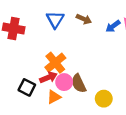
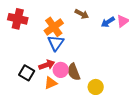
blue triangle: (55, 20) -> (56, 43), moved
orange cross: (55, 63) -> (54, 27), moved

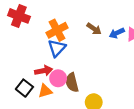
brown arrow: (82, 14) -> (94, 29), moved
black square: (27, 73) -> (24, 88), moved

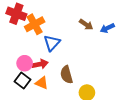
orange cross: (57, 30) -> (35, 24), moved
pink circle: (58, 78) -> (25, 63), moved
orange triangle: (45, 91) -> (42, 83), turned 40

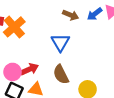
blue triangle: (52, 43) -> (60, 42), moved

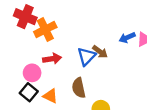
brown arrow: (71, 15) -> (100, 52), moved
red arrow: (30, 69) -> (52, 59), moved

